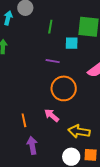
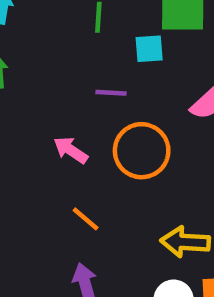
pink arrow: (52, 115) -> (71, 150), moved
orange line: (24, 120) -> (86, 219), moved, turned -32

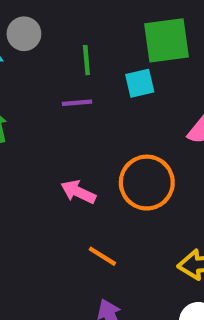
purple line: (111, 93) -> (77, 103), moved

